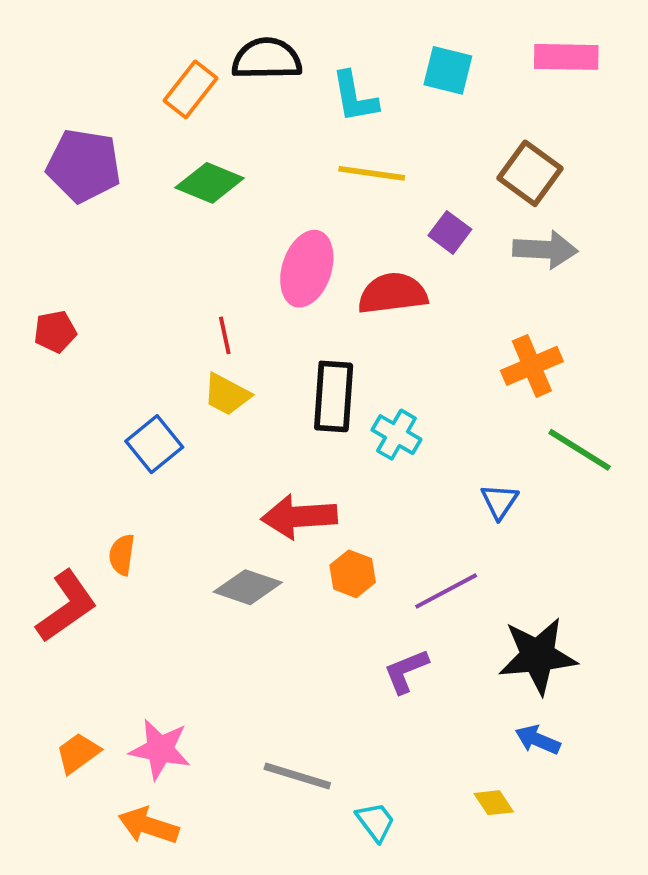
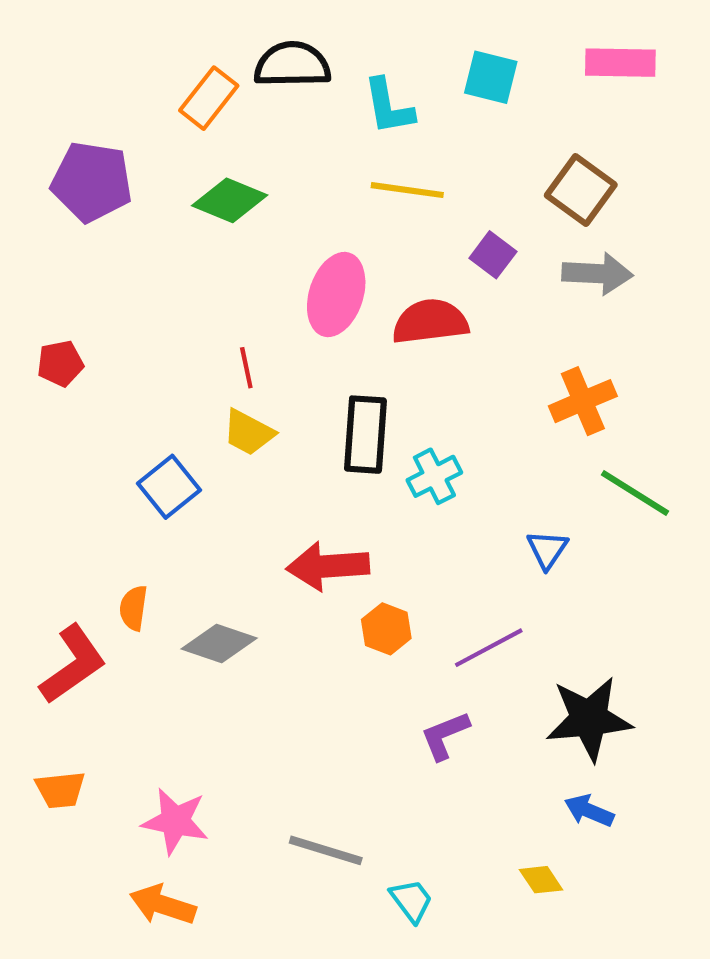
cyan cross: (396, 435) -> (434, 476), turned 33
gray diamond: (248, 587) -> (219, 644), moved
orange trapezoid: (78, 753) -> (60, 790), moved, turned -150

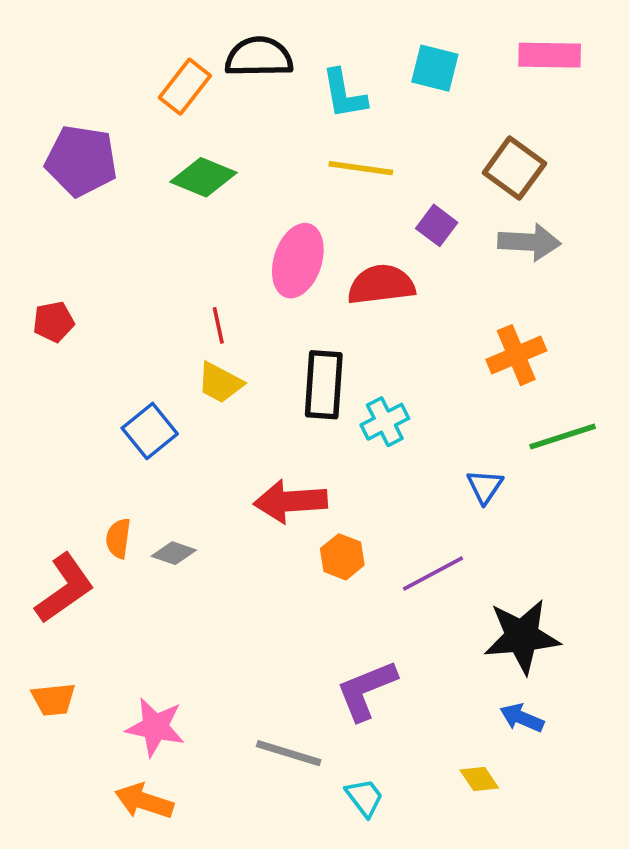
green line: (635, 493) -> (563, 436), turned -50
gray diamond: (219, 644) -> (174, 553), moved, size x0.7
purple L-shape: (445, 735) -> (366, 690), moved, size x1.4

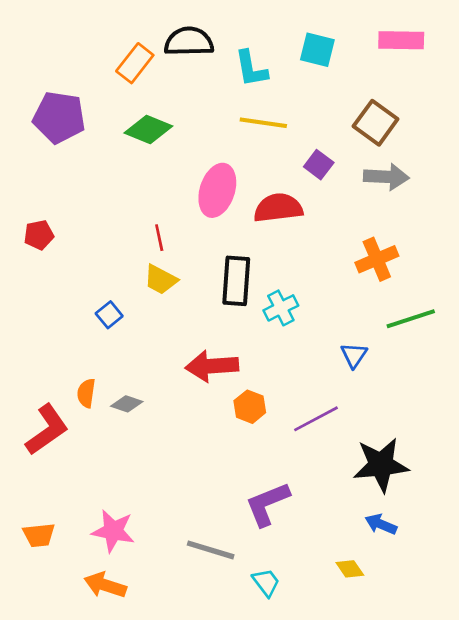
blue square: (150, 431) -> (109, 315), size x0.7
orange trapezoid: (53, 699) -> (39, 535), moved

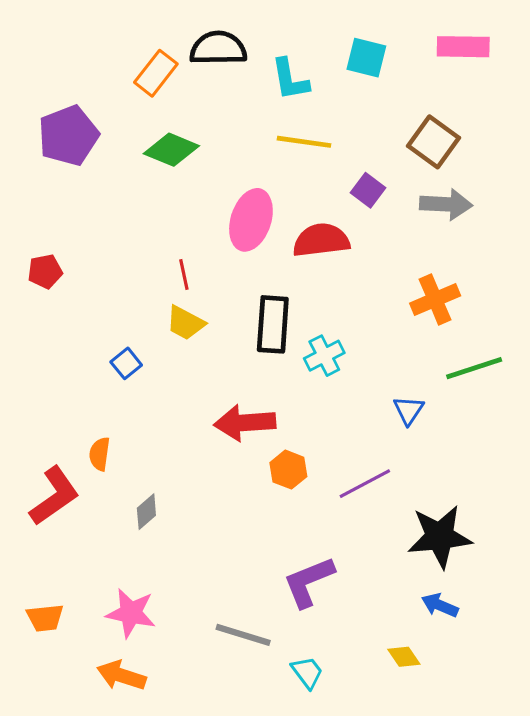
purple pentagon: (59, 117) -> (68, 136), turned -30
gray diamond: (127, 404) -> (146, 512), moved, turned -60

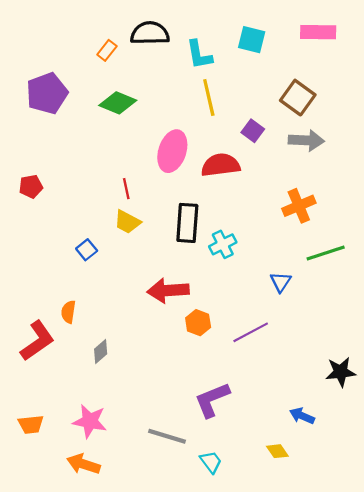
orange rectangle: (156, 73) -> (107, 50), size x0.7
yellow line: (304, 142) -> (209, 98), turned 69
black star: (440, 537) -> (341, 372), moved, size x0.7

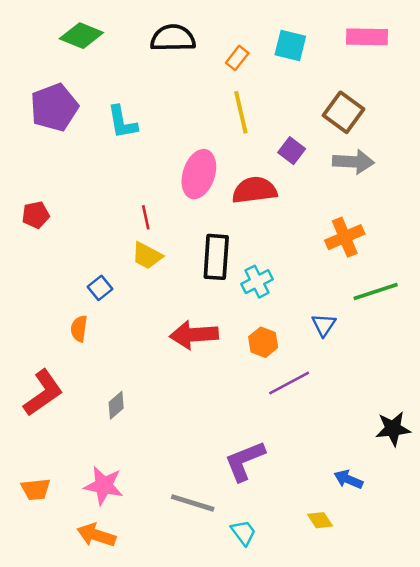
orange rectangle: (107, 50) -> (237, 58), moved
cyan L-shape: (199, 55) -> (122, 122), moved
green diamond: (118, 103) -> (81, 36), moved
orange semicircle: (68, 312) -> (79, 329), moved
orange hexagon: (198, 323) -> (263, 342), moved

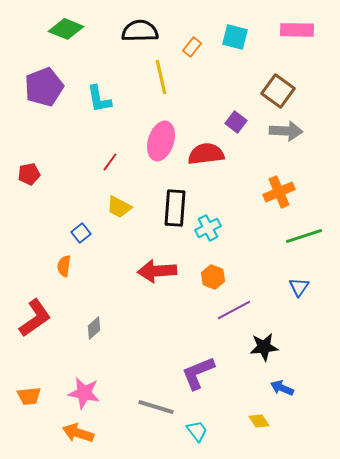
yellow line: (241, 112) -> (161, 77), moved
red line: (146, 217) -> (110, 162), moved, turned 48
blue triangle: (324, 325) -> (299, 287), moved
black star: (393, 429) -> (264, 347), moved

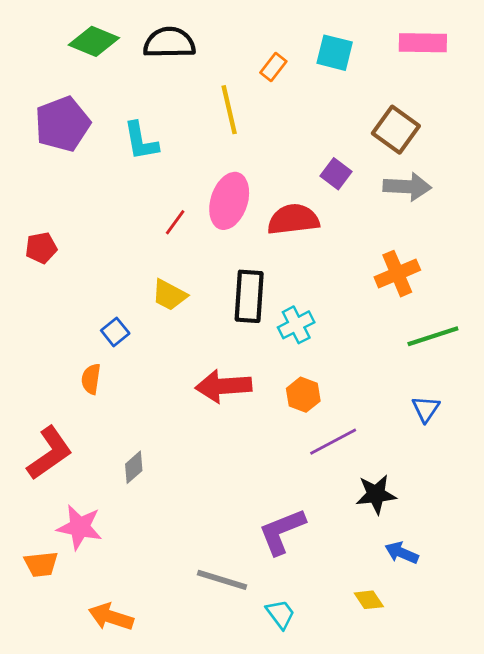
black semicircle: (140, 31) -> (169, 43), moved
red line: (110, 162) -> (175, 222), moved
pink star: (84, 393) -> (80, 527), moved

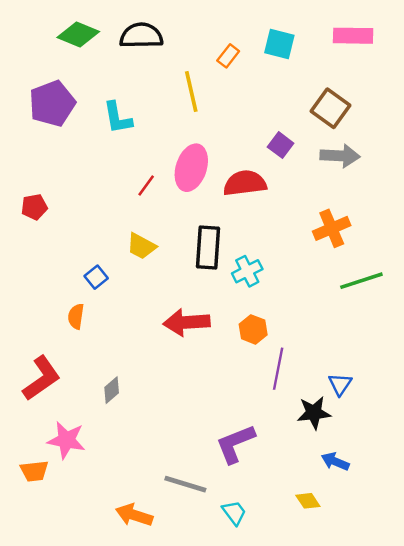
blue triangle: (426, 409) -> (340, 384), moved
purple line: (333, 442) -> (278, 369), turned -51
orange arrow: (111, 617) -> (134, 515), moved

